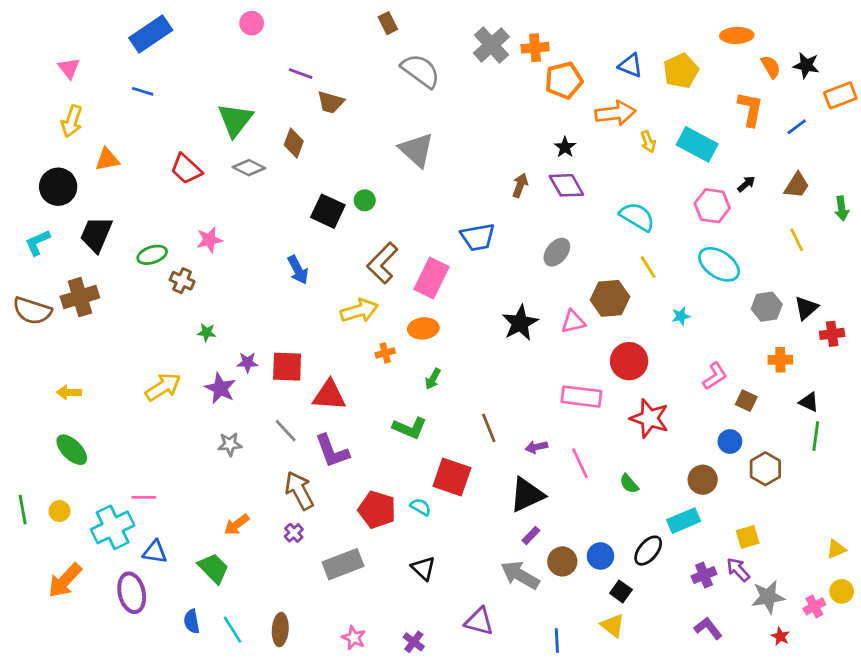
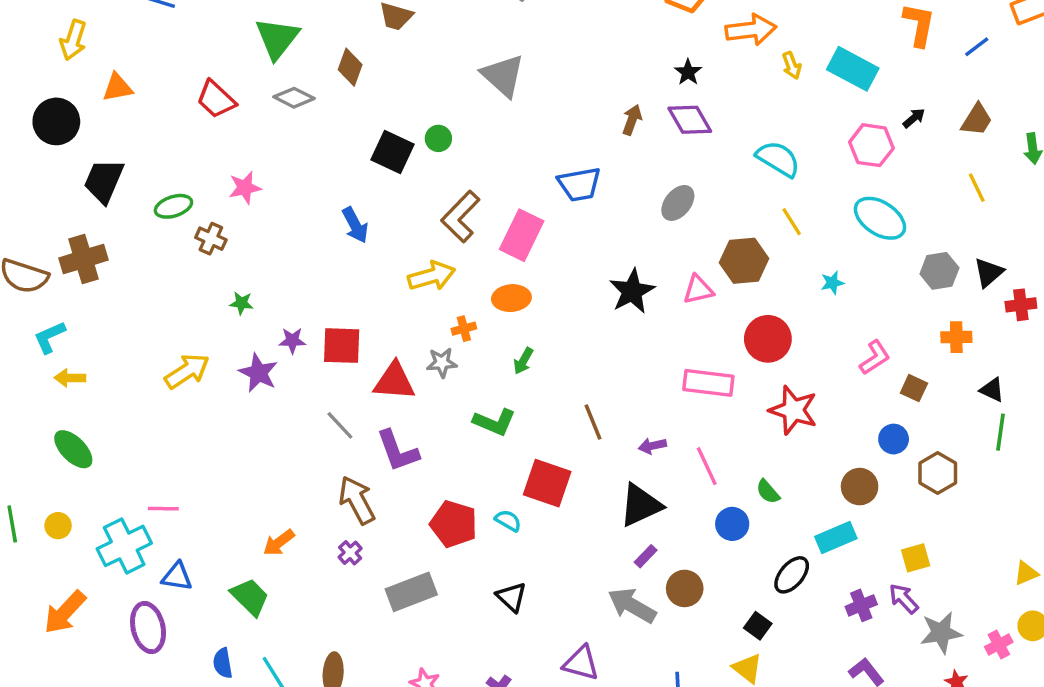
cyan L-shape: (38, 243) -> (50, 337), moved
gray star: (230, 444) -> (442, 363), moved
blue circle: (600, 556) -> (732, 524), moved

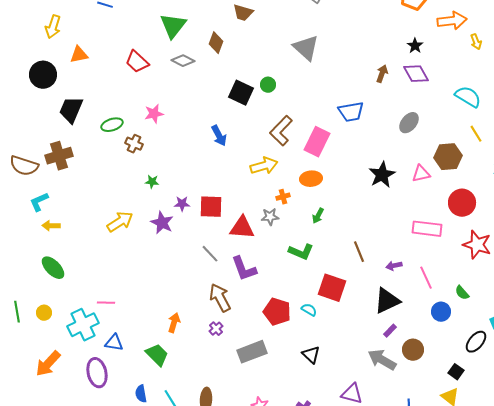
orange arrow: (279, 543) -> (174, 323), turned 144

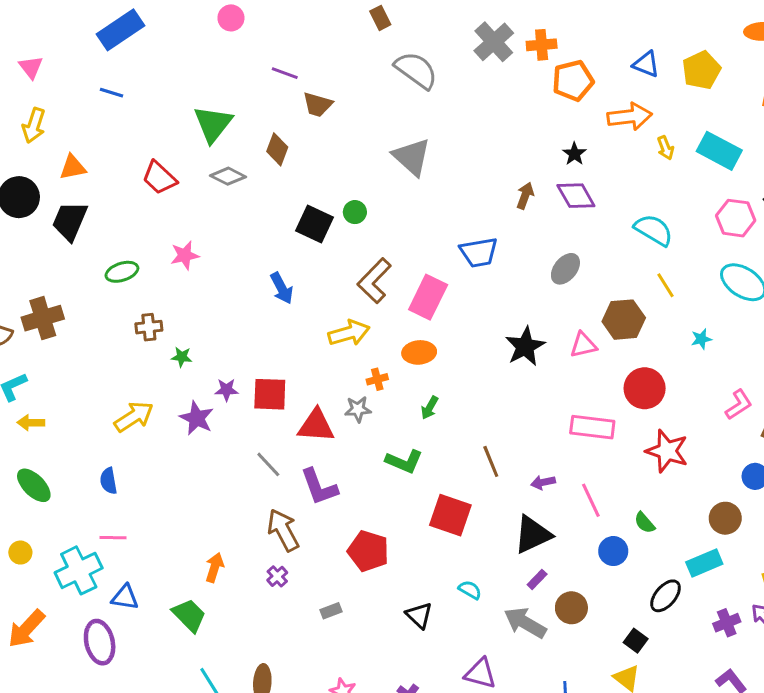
black trapezoid: (71, 110) -> (70, 221), moved
brown cross: (134, 144) -> (149, 327), moved, turned -30
cyan semicircle: (309, 310) -> (470, 590), moved
gray rectangle: (252, 352) -> (331, 611), size x0.5
blue semicircle: (141, 394) -> (109, 481), moved

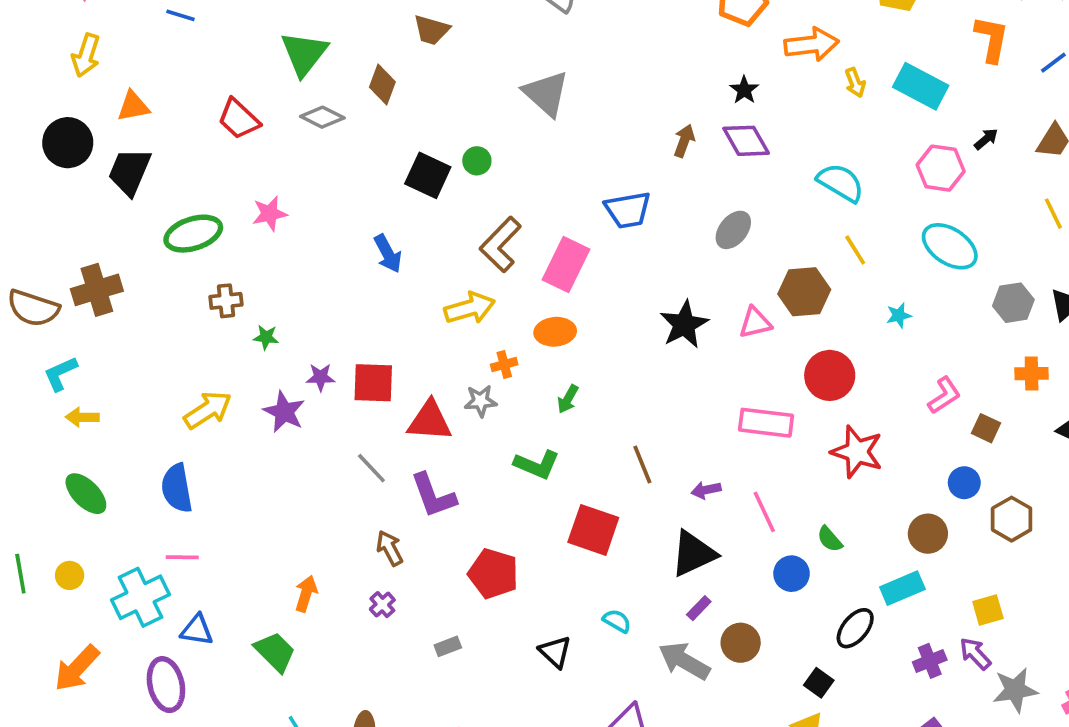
green ellipse: (122, 272) -> (193, 234), size x1.4
blue semicircle: (109, 481) -> (177, 488), size x1.5
brown arrow: (283, 530) -> (390, 548), size x0.7

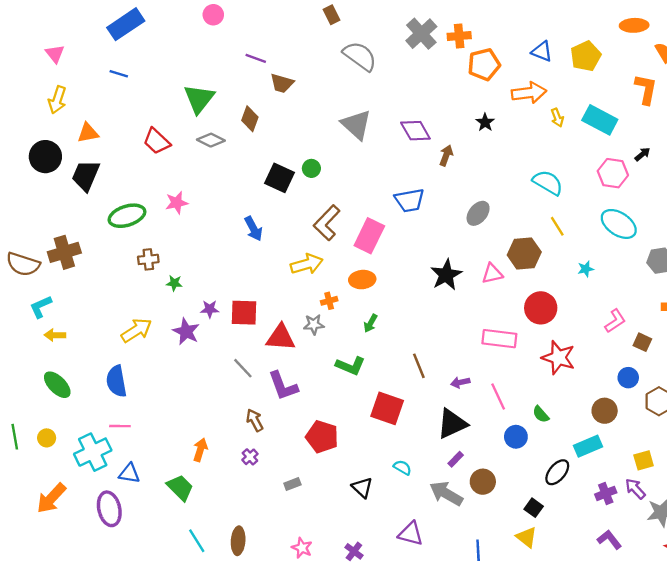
purple diamond: (746, 141) -> (415, 131), moved

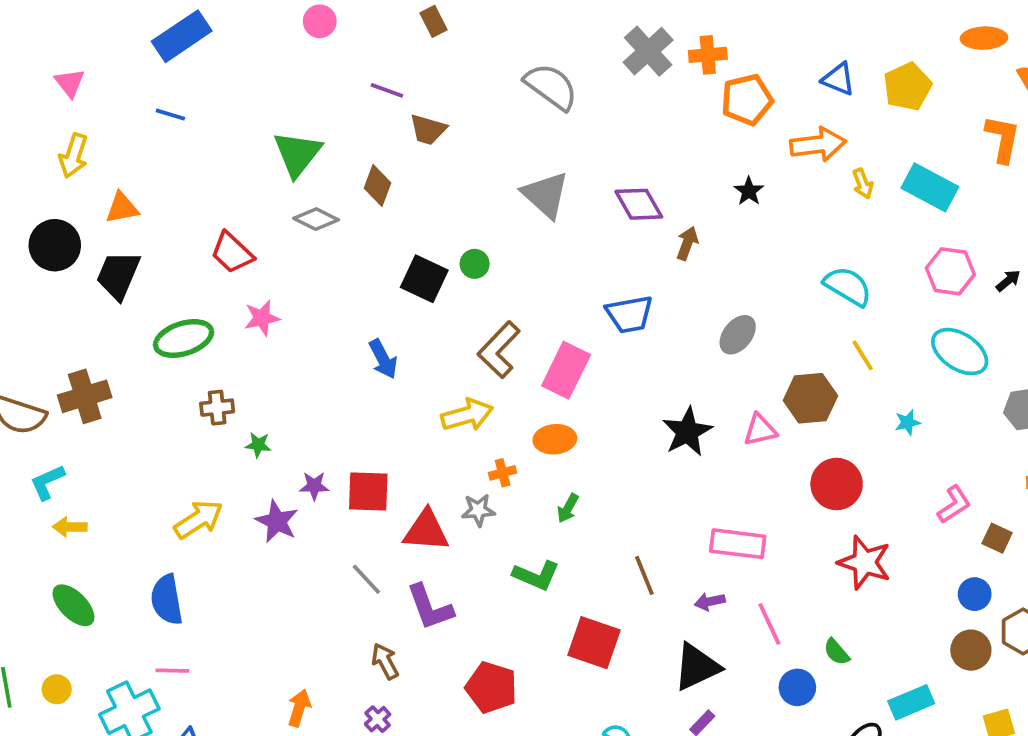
brown rectangle: (331, 15) -> (434, 21), moved
red trapezoid: (157, 141) -> (232, 253), moved
black arrow: (642, 154) -> (1008, 281), moved
pink rectangle: (499, 339) -> (738, 544), moved
brown circle: (605, 411) -> (971, 650), moved

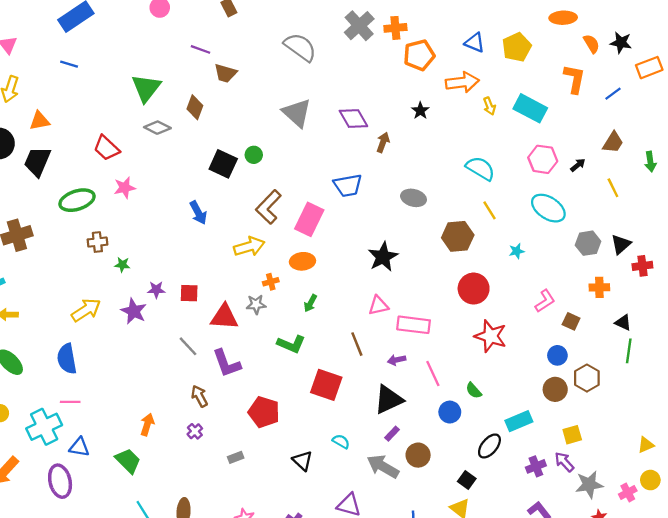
gray ellipse: (738, 335) -> (414, 198), turned 65
pink triangle: (760, 430) -> (378, 306), moved
red square: (368, 491) -> (189, 293), size x0.7

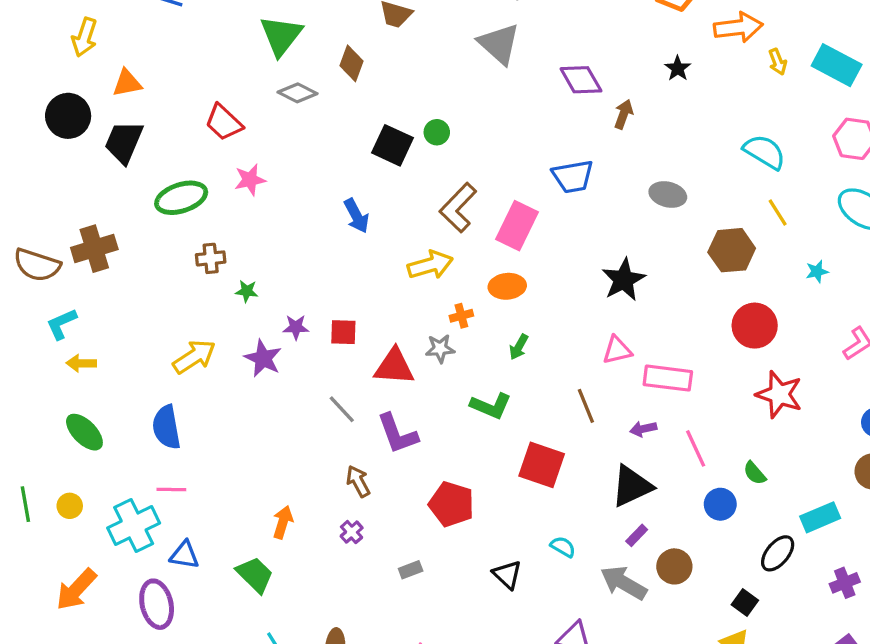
gray triangle: (297, 113) -> (499, 44), moved

